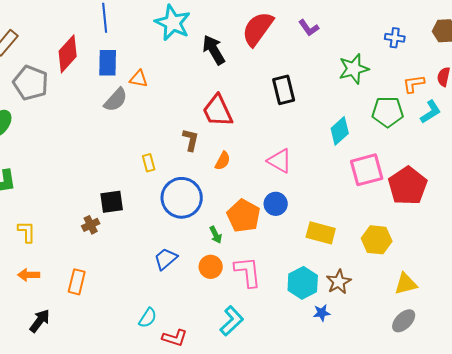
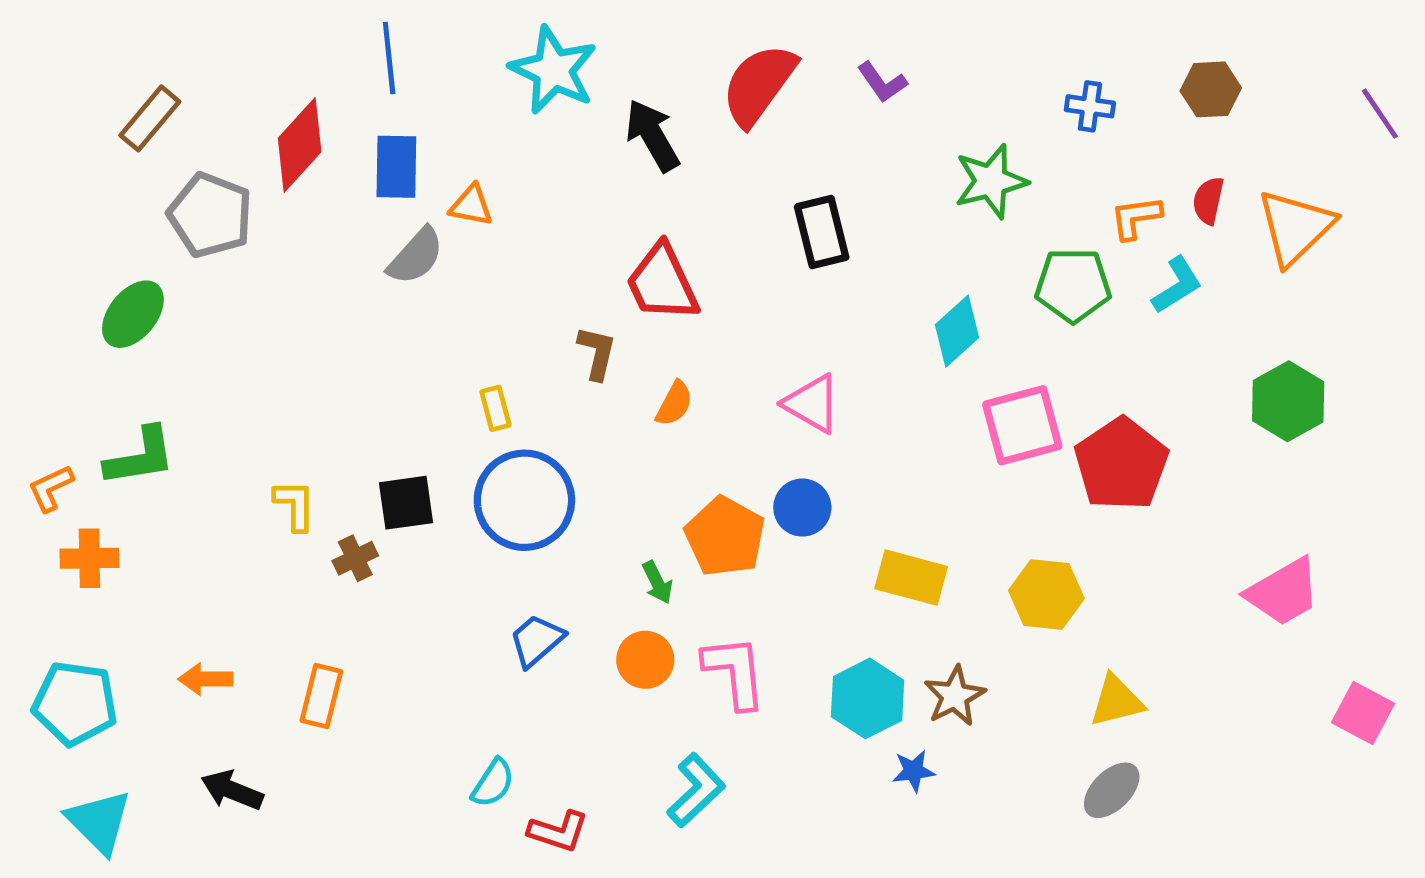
blue circle: (182, 198) -> (524, 500), moved
yellow L-shape: (27, 232) -> (295, 505), moved
black arrow: (40, 321) -> (232, 790), turned -105

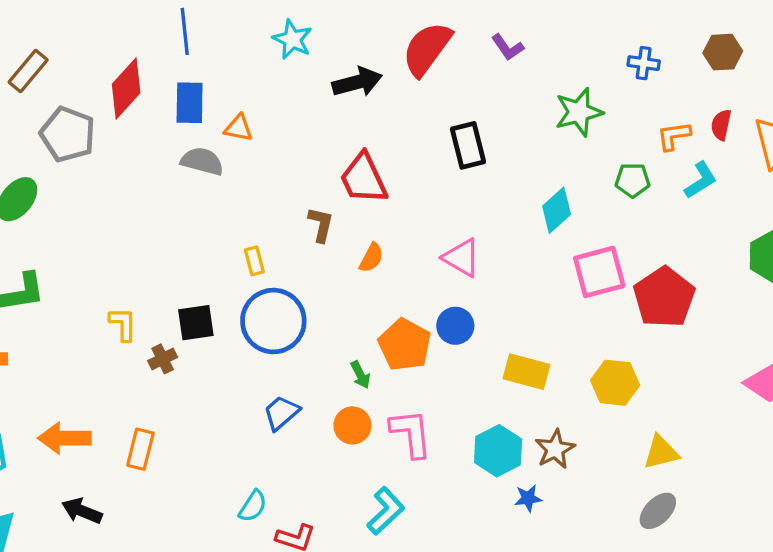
cyan star: (553, 70) -> (292, 39), size x0.7
black arrow: (653, 135) -> (357, 82), turned 105
gray semicircle: (416, 256) -> (202, 161), turned -117
green pentagon: (1073, 285) -> (633, 180), size x0.7
orange arrow: (205, 679) -> (65, 438), size x1.5

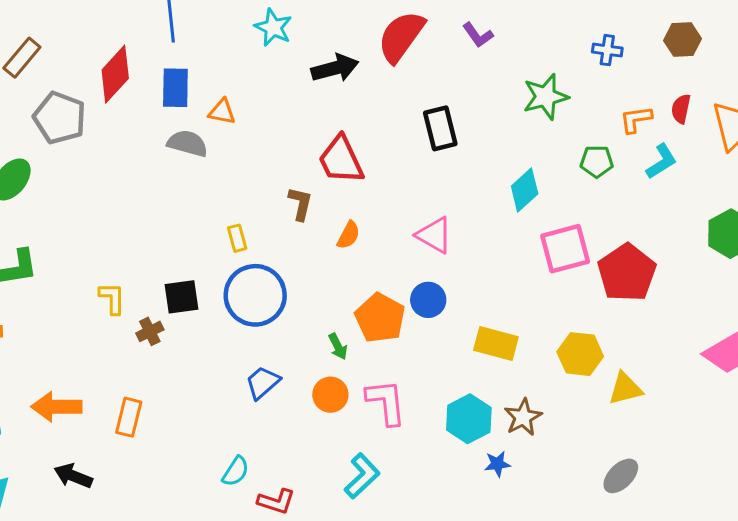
yellow triangle: (661, 452) -> (625, 389), moved

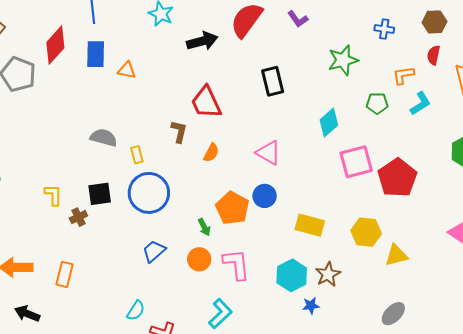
red semicircle: (681, 109) -> (434, 55), moved
gray semicircle: (187, 143) -> (104, 138), moved

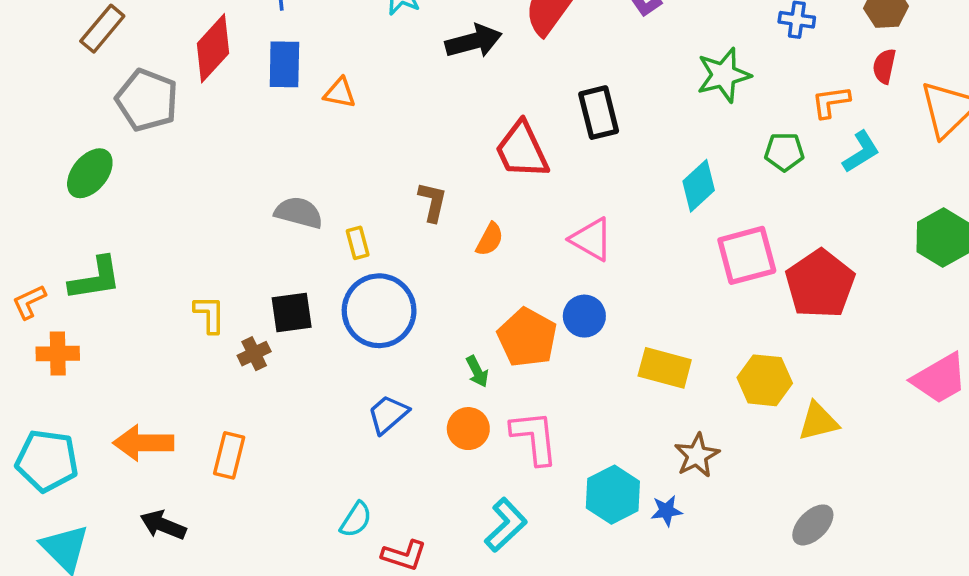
red trapezoid: (206, 102) -> (522, 150), moved
cyan hexagon: (292, 275) -> (613, 495), moved

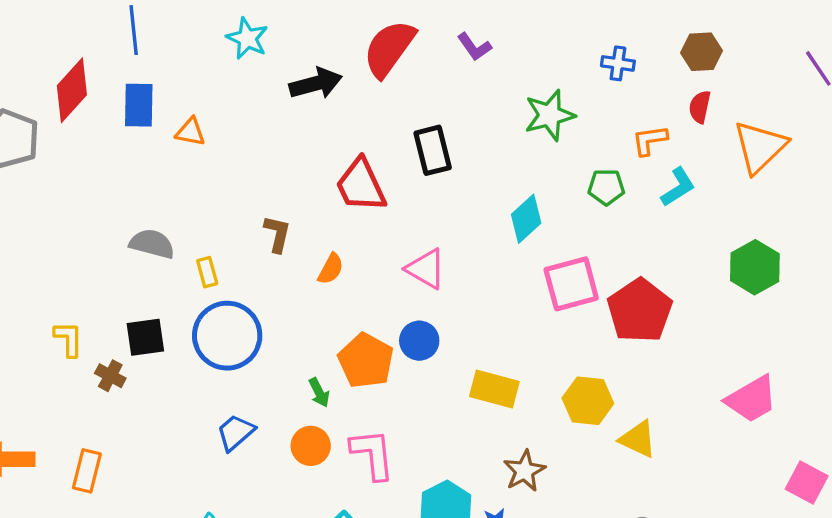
brown cross: (254, 354) -> (110, 376), turned -36
yellow triangle: (818, 421) -> (638, 439), turned 39

